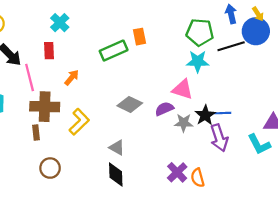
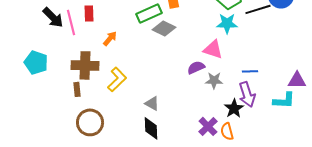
pink line: (30, 78) -> (71, 22), moved
gray diamond: (130, 104) -> (164, 28), moved
black star: (205, 115) -> (234, 108), moved
cyan L-shape: (259, 144) -> (284, 100), turned -60
brown circle: (50, 168) -> (90, 122), size x1.4

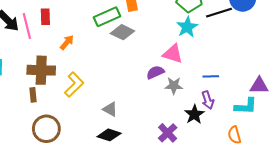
cyan star: (227, 23) -> (187, 27), turned -30
purple arrow: (247, 94) -> (208, 100), size x0.7
black diamond: (151, 128) -> (109, 135), turned -70
orange semicircle: (227, 131) -> (234, 135), moved

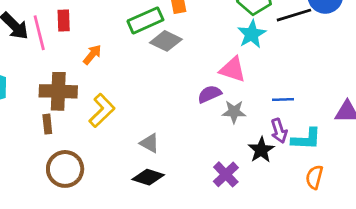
cyan L-shape: (246, 106) -> (306, 139), moved
orange semicircle: (234, 135) -> (314, 177), turned 30

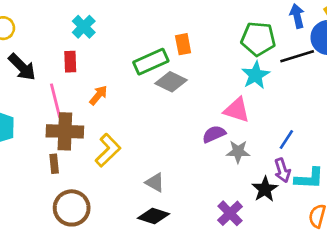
pink line: (39, 33) -> (56, 101), moved
blue line: (283, 99) -> (286, 139), turned -55

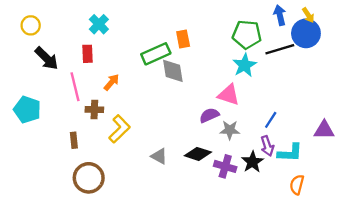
gray diamond: (171, 82) -> (173, 71), turned 55
brown cross: (65, 131) -> (94, 110), moved, size x0.6
purple cross: (230, 213) -> (225, 166), moved, turned -30
black diamond: (154, 216) -> (198, 154), moved

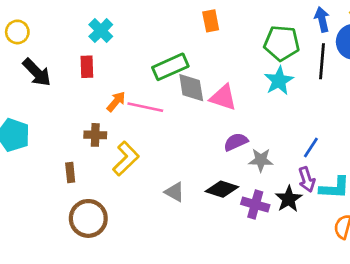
orange rectangle: (183, 39) -> (211, 21), moved
black line: (280, 49) -> (322, 61), turned -68
pink line: (75, 87) -> (145, 107), moved, turned -64
pink triangle: (229, 95) -> (223, 97), moved

